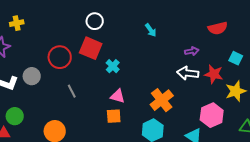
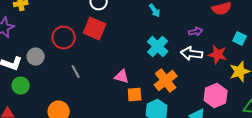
cyan cross: (113, 66) -> (158, 47), moved, size x1.5
green circle: (15, 116) -> (21, 86), moved
orange square: (114, 116) -> (135, 95), moved

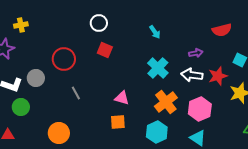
red square: (95, 29) -> (105, 50), moved, size x0.7
red star: (218, 55) -> (218, 76), turned -30
orange square: (135, 95) -> (118, 122), moved
pink hexagon: (216, 96) -> (200, 109), moved

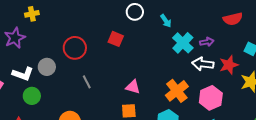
white circle: (99, 23) -> (135, 12), moved
cyan cross: (158, 68) -> (183, 43), moved

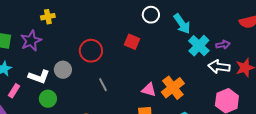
cyan arrow: (166, 21) -> (182, 24), size x1.5
orange cross: (177, 91) -> (173, 88), moved

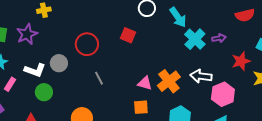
white arrow: (219, 67) -> (201, 76), moved

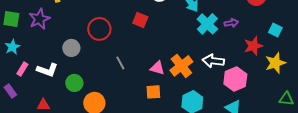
white L-shape: (35, 70) -> (47, 70), moved
gray line: (99, 78) -> (120, 63), moved
green circle: (44, 92) -> (74, 83), moved

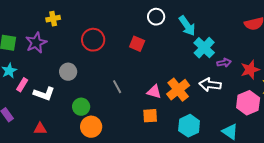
purple arrow: (231, 23) -> (224, 63), moved
red circle: (99, 29) -> (93, 40), moved
pink rectangle: (22, 69) -> (22, 85), moved
pink hexagon: (235, 79) -> (248, 103), moved
green circle: (74, 83) -> (81, 107), moved

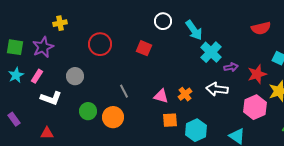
pink rectangle: (22, 85) -> (37, 76), moved
orange cross: (178, 90) -> (185, 94), size x0.6
orange square: (150, 116) -> (170, 120), moved
orange circle: (91, 127) -> (113, 117), moved

